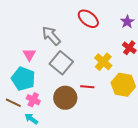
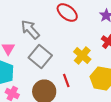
red line: (87, 87) -> (66, 81), turned 64

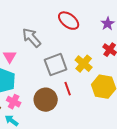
gray square: (40, 57) -> (56, 65), moved, turned 30

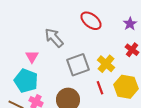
red line: (68, 89) -> (100, 88), moved

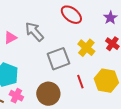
pink triangle: (32, 57) -> (10, 38), moved, turned 32
yellow cross: (106, 64) -> (86, 48), moved

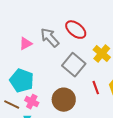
red ellipse: (71, 15) -> (76, 30), moved
gray square: (58, 59) -> (74, 65), turned -30

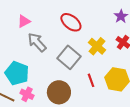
gray arrow: (50, 38) -> (37, 42), moved
pink triangle: (26, 44) -> (24, 21), moved

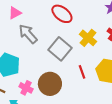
pink cross: (27, 94) -> (26, 88), moved

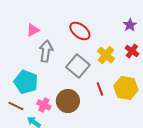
gray arrow: (28, 34) -> (46, 51), turned 50

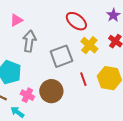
red ellipse: (80, 31) -> (76, 21), moved
gray square: (78, 66) -> (61, 56), turned 30

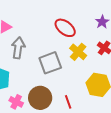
red line: (83, 79) -> (68, 102), moved

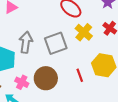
gray arrow: (18, 48) -> (26, 42), moved
red line: (68, 102) -> (80, 75), moved

